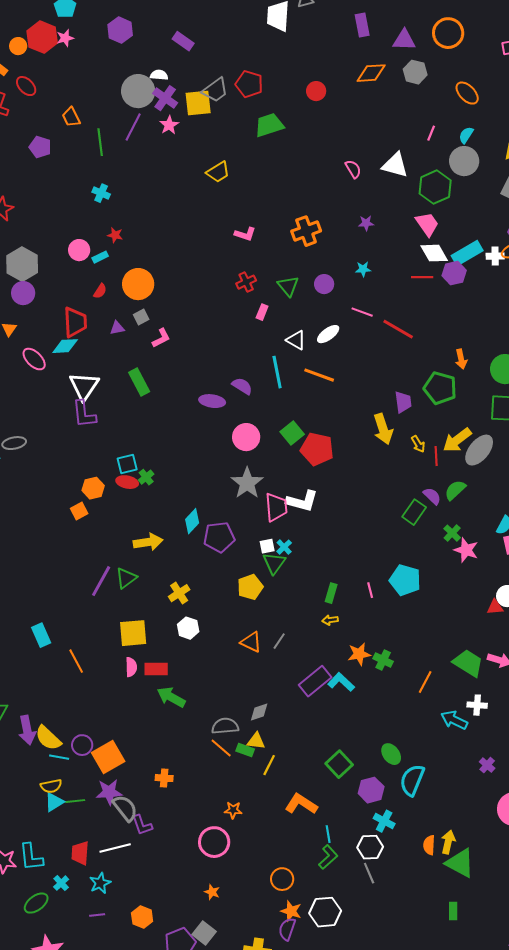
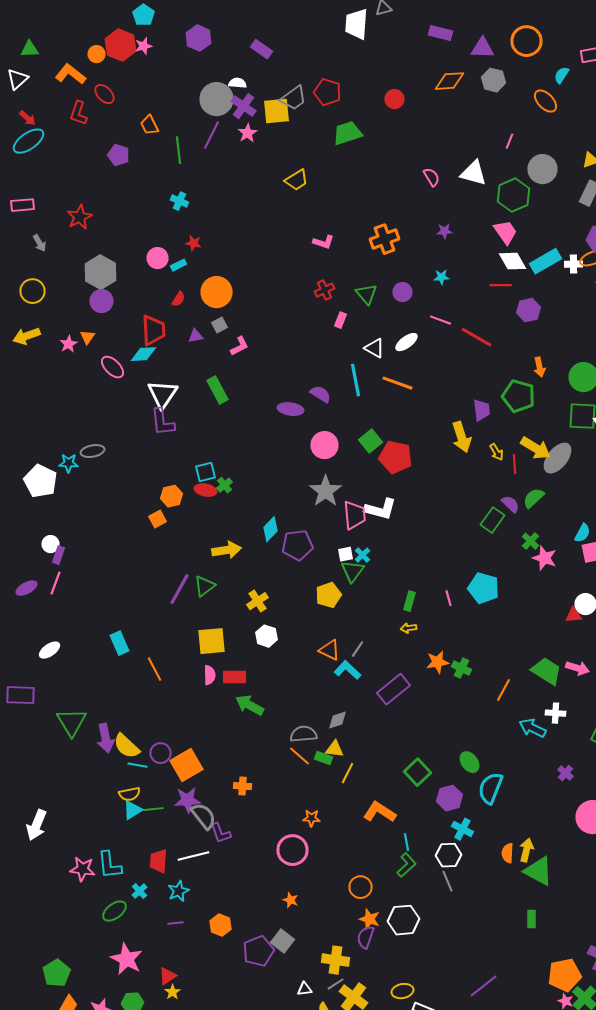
purple rectangle: (362, 25) -> (440, 33), turned -65
cyan semicircle: (466, 135) -> (562, 75), moved
purple hexagon: (454, 273) -> (528, 310), moved
yellow arrow: (457, 440) -> (536, 448), turned -112
cyan L-shape: (341, 682) -> (348, 670), moved

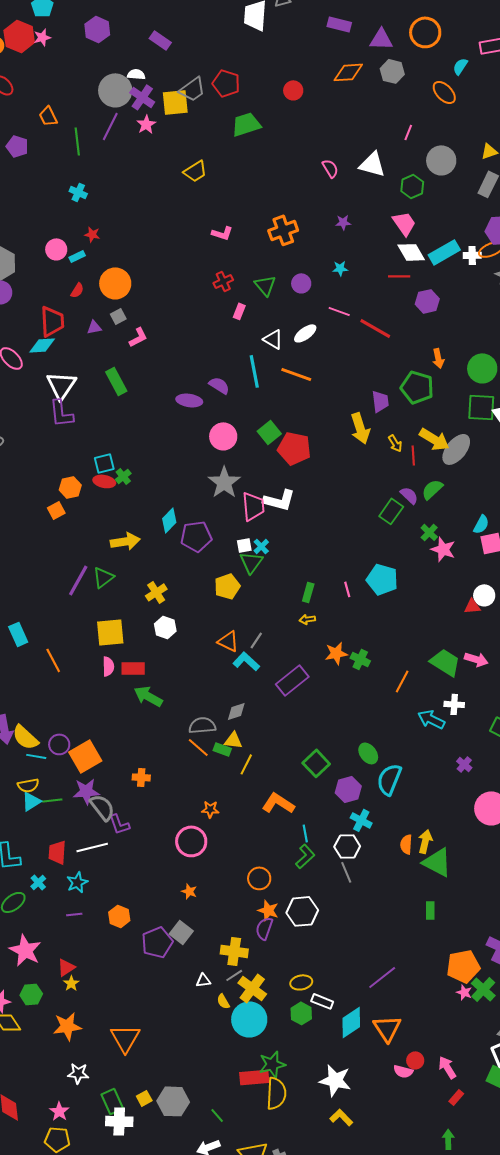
green hexagon: (514, 195) -> (412, 186), size x0.7

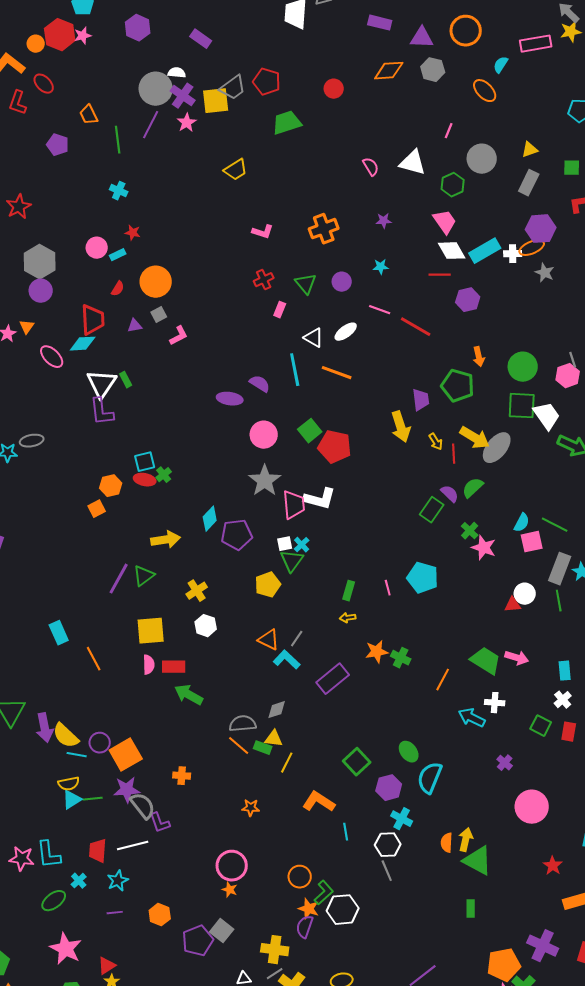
green rectangle: (116, 381) -> (126, 380), moved, size x0.6
pink circle: (191, 841) -> (232, 866), moved
green L-shape: (305, 856) -> (324, 893), moved

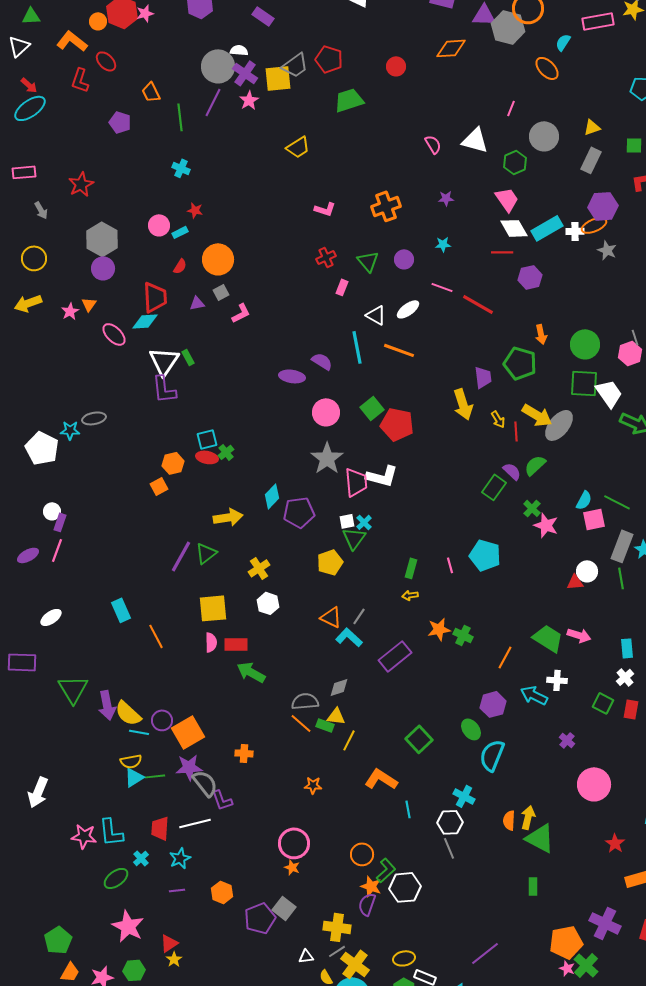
gray hexagon: (433, 70) -> (508, 27), moved, size x1.4
purple hexagon: (389, 788) -> (493, 704), moved

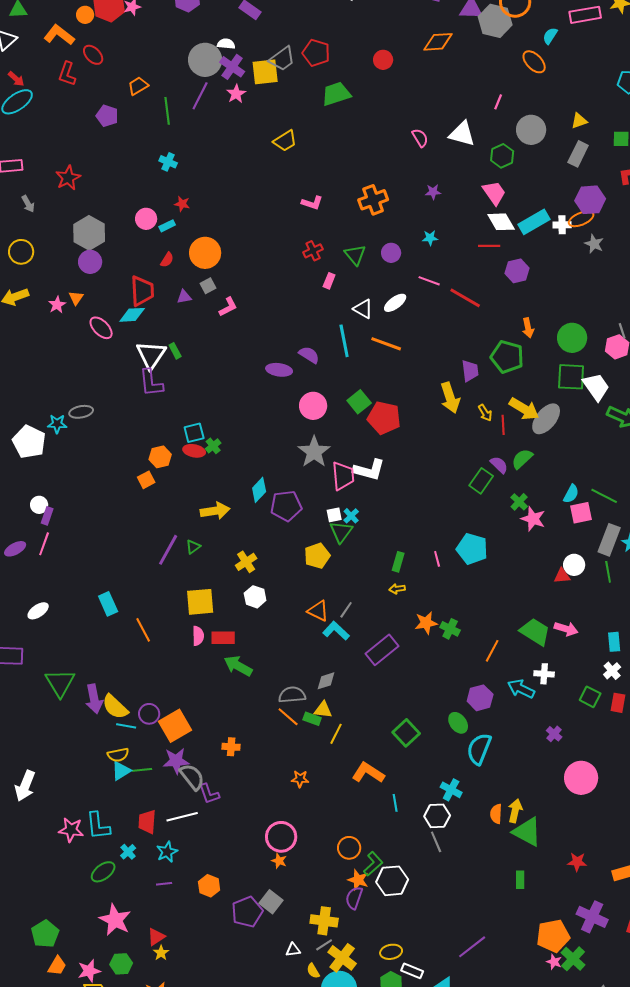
orange trapezoid: (151, 92) -> (138, 86), turned 85
green triangle: (206, 553) -> (193, 547), size x0.7
red star: (615, 843) -> (577, 862), moved, turned -30

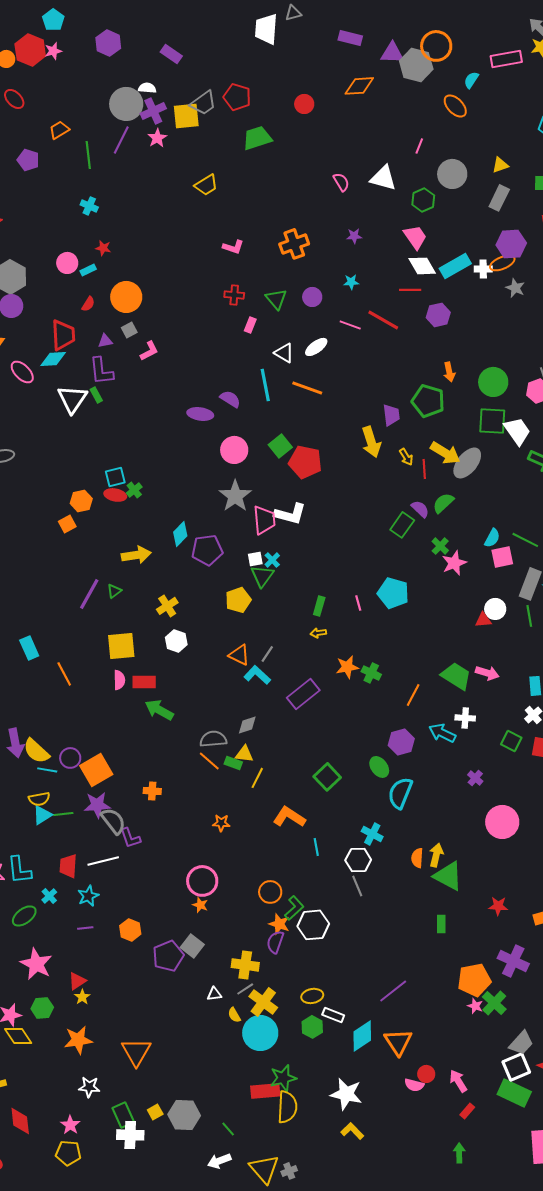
purple cross: (232, 67) -> (153, 111), turned 30
red cross: (313, 251) -> (234, 295), turned 30
red line: (465, 298) -> (383, 320), moved
purple L-shape: (151, 383) -> (101, 371), moved
pink star: (533, 519) -> (454, 563), turned 30

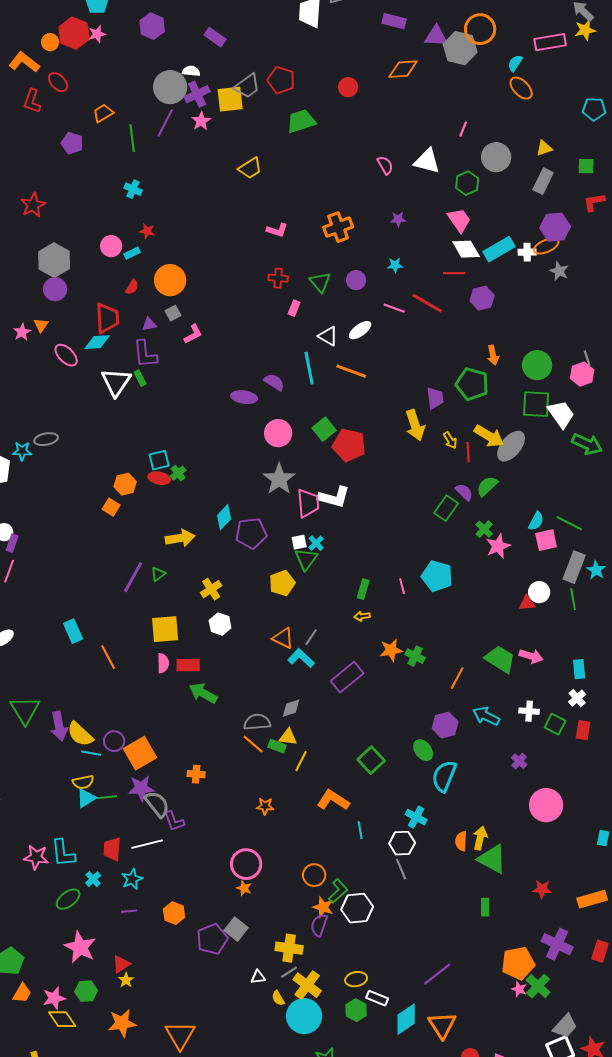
orange ellipse: (455, 106) -> (521, 88), moved
orange square: (67, 524) -> (111, 507), turned -30
white cross: (465, 718) -> (529, 711), moved

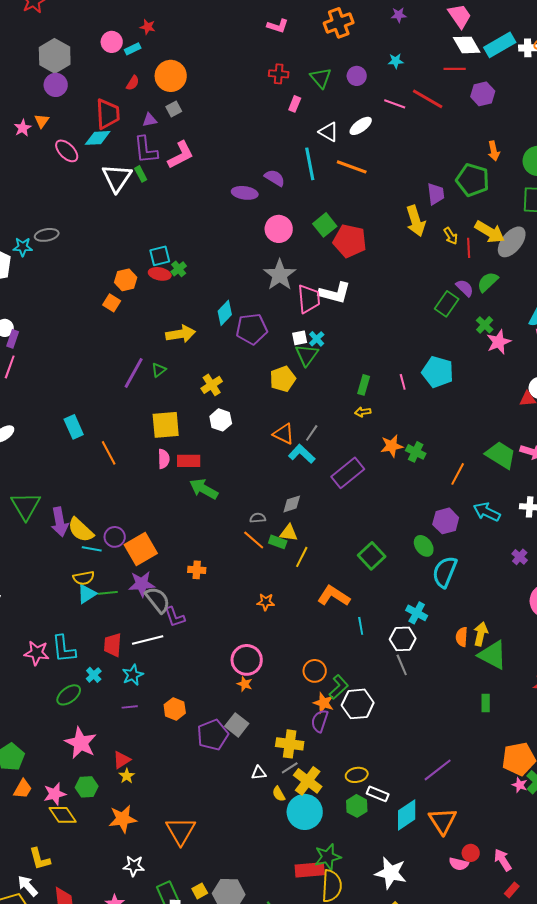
pink L-shape: (193, 334) -> (181, 155), moved, size x1.4
gray semicircle: (257, 722) -> (258, 518), size x0.6

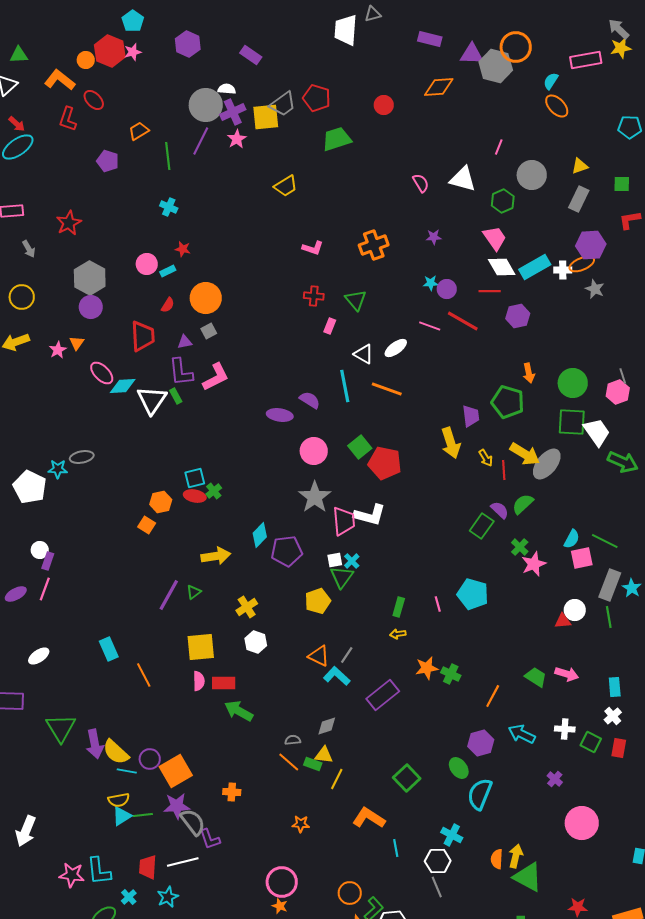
purple circle: (357, 76) -> (447, 289), moved
cyan diamond: (98, 138) -> (123, 386), moved
green trapezoid: (501, 455) -> (536, 677), size x0.7

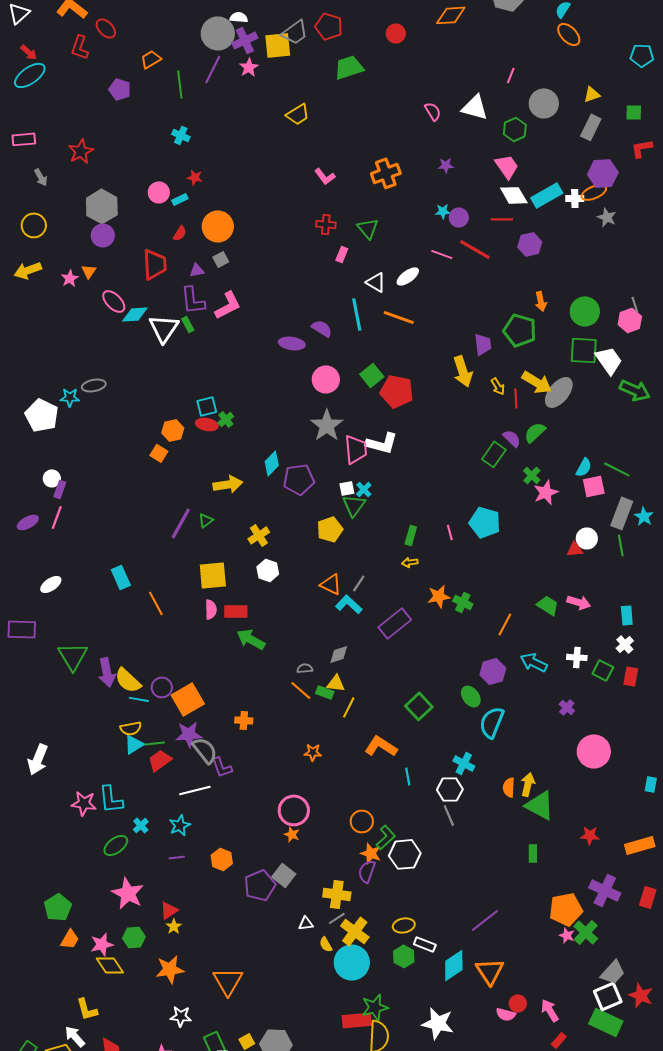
pink L-shape: (313, 248) -> (325, 176), turned 35
red trapezoid: (148, 867) -> (160, 760), moved, turned 50

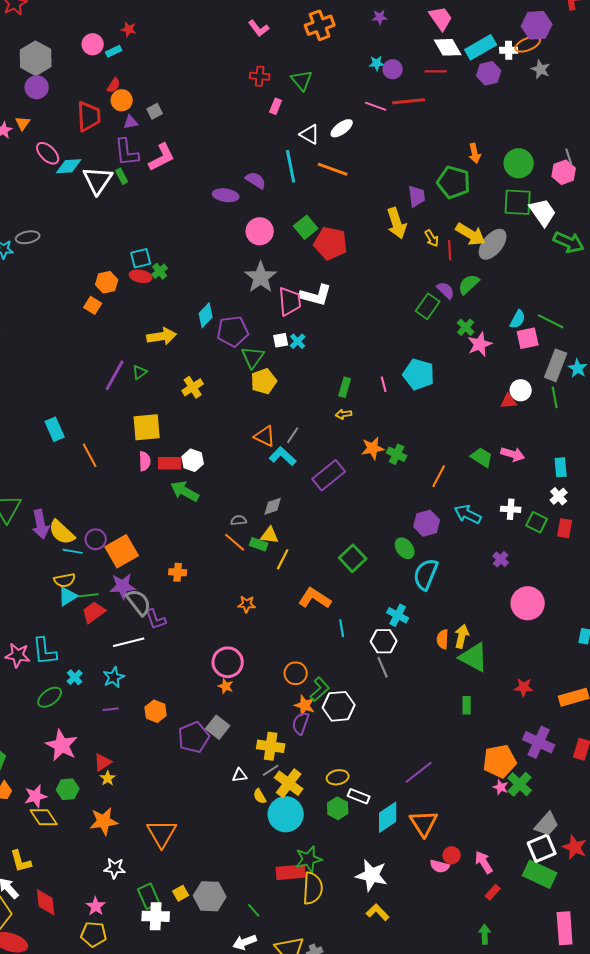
orange circle: (218, 226) -> (122, 100), moved, size x0.7
purple hexagon: (530, 244) -> (489, 73), moved
red line: (475, 249) -> (409, 101), turned -36
green triangle: (354, 505) -> (253, 357), moved
white hexagon: (268, 570) -> (193, 460), moved

